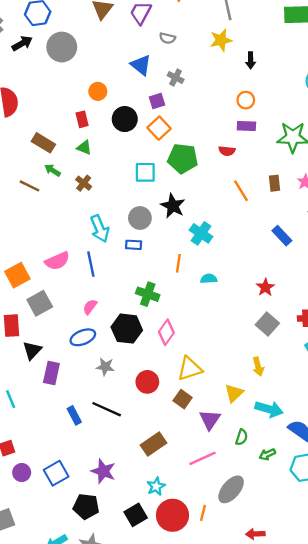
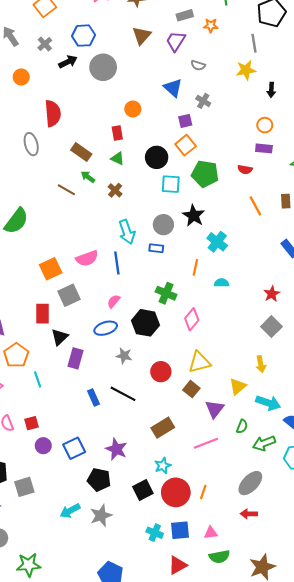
black circle: (125, 119) -> (157, 157), moved
pink diamond: (166, 332) -> (192, 319), moved
green arrow: (267, 454) -> (264, 443), size x1.5
gray ellipse: (231, 489) -> (250, 483), moved

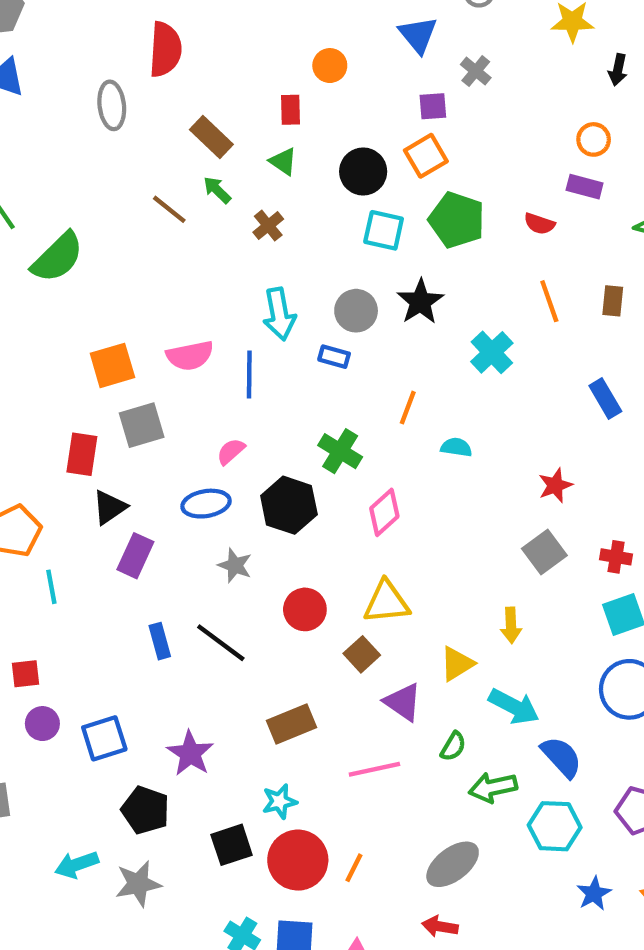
cyan cross: (217, 242) -> (492, 352), moved
purple triangle: (215, 409) -> (403, 702), turned -42

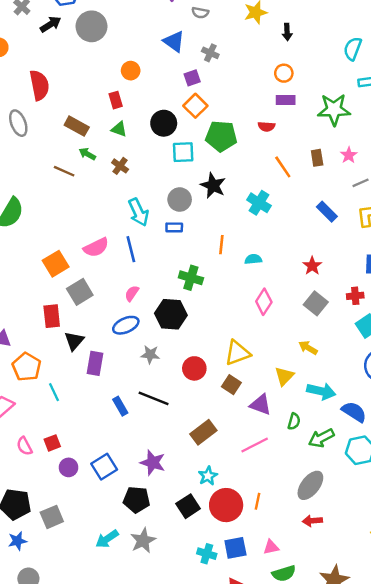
pink diamond: (384, 512) -> (264, 302), moved
yellow arrow: (511, 625) -> (308, 348), turned 138

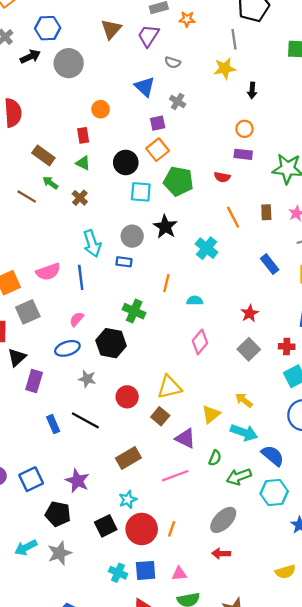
yellow arrow: (308, 348) -> (244, 400), moved

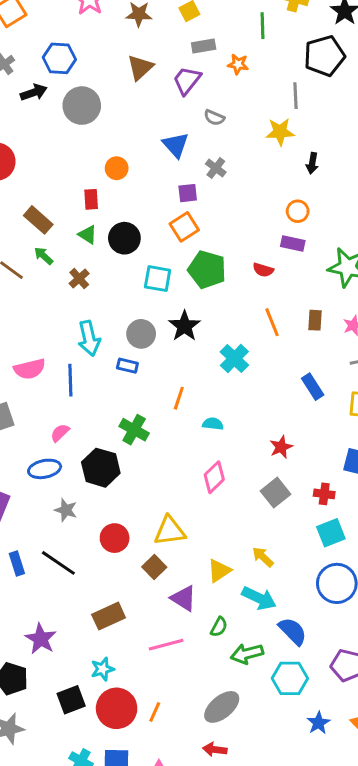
black circle: (126, 162) -> (124, 238), moved

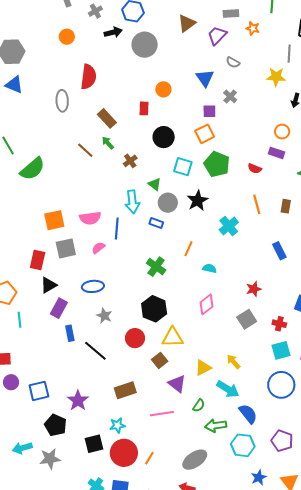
green triangle: (88, 235) -> (155, 184), moved
pink semicircle: (60, 433) -> (98, 248), moved
black hexagon: (101, 468) -> (154, 309), moved
blue rectangle: (17, 563) -> (70, 333), moved

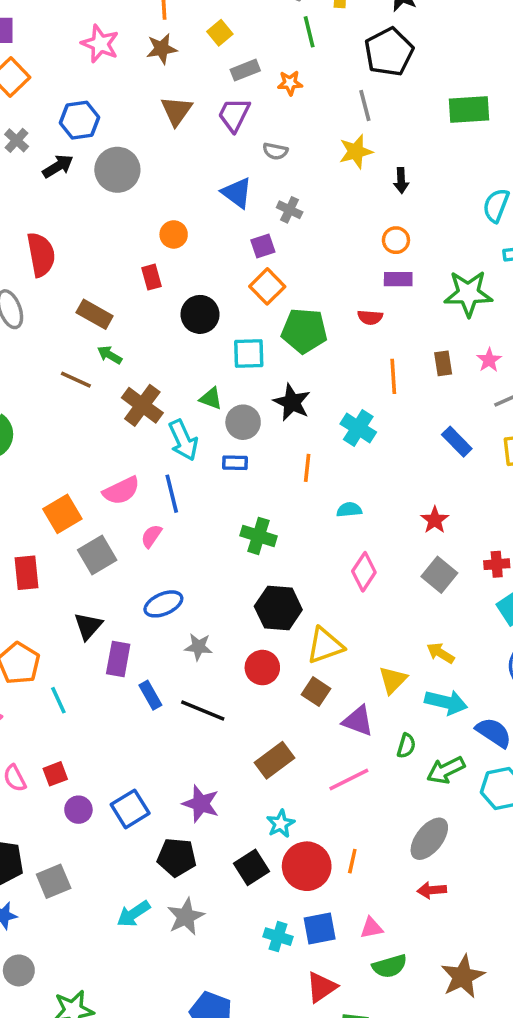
brown cross: (130, 161) -> (142, 405), moved, size x1.6
orange line: (257, 204) -> (393, 376), turned 30
orange line: (188, 249) -> (307, 468), moved
red rectangle: (38, 260) -> (27, 573), moved

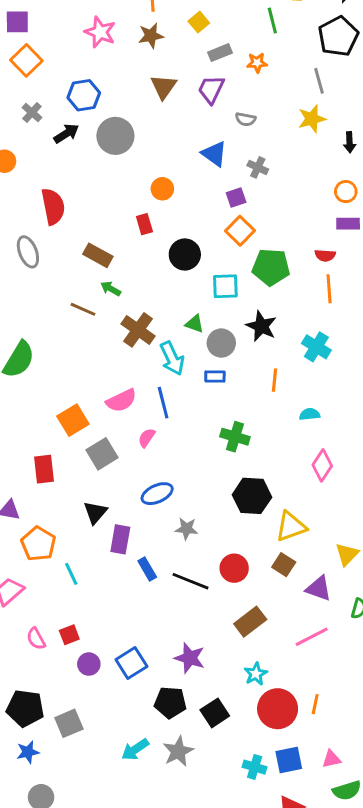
orange line: (393, 376) -> (329, 289), moved
red circle: (262, 668) -> (234, 568), moved
black square: (251, 867) -> (215, 713), moved

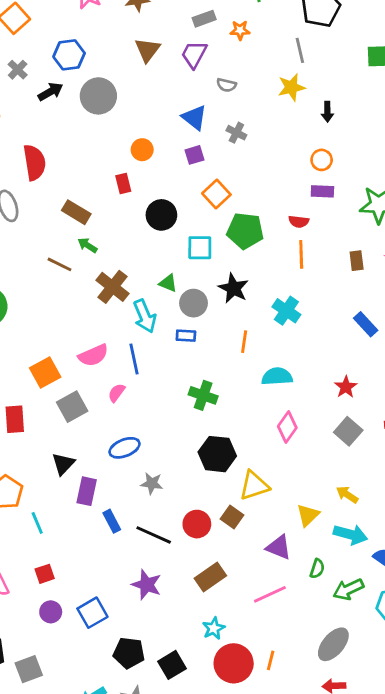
purple square: (236, 197) -> (195, 155), moved
cyan semicircle: (310, 414) -> (277, 376), size x1.5
brown square: (284, 565) -> (232, 517), moved
red square: (69, 635) -> (45, 574), moved
purple star: (190, 658) -> (147, 585), moved

